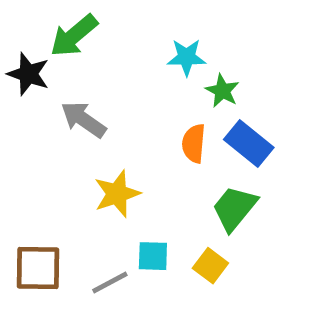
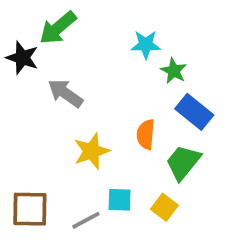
orange semicircle: (194, 143) -> (146, 134), moved

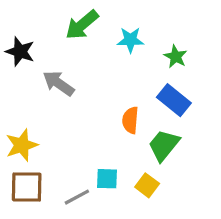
green arrow: (58, 28) -> (82, 25), moved
green star: (174, 71) -> (176, 57), moved
yellow star: (92, 151) -> (22, 145), moved

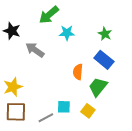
cyan star: (130, 40) -> (67, 33), moved

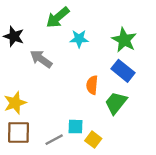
green star: (105, 34) -> (124, 40), size x1.5
yellow square: (88, 111) -> (93, 140), moved

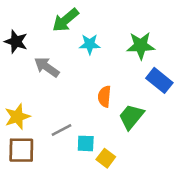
green star: (124, 40) -> (141, 46), turned -30
blue rectangle: (123, 71) -> (159, 80), moved
gray line: (54, 140) -> (62, 130), moved

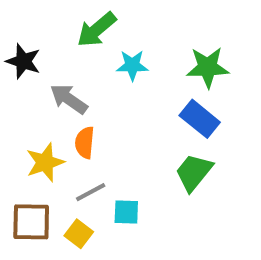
blue rectangle: (159, 80) -> (200, 119), moved
orange semicircle: (104, 97) -> (85, 143), moved
yellow star: (17, 117) -> (45, 162), moved
yellow square: (106, 158) -> (79, 234), moved

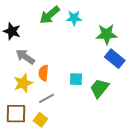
cyan star: (132, 65) -> (74, 18), moved
gray arrow: (69, 99) -> (25, 57), moved
blue rectangle: (200, 119) -> (115, 59), moved
cyan square: (126, 212) -> (76, 79), moved

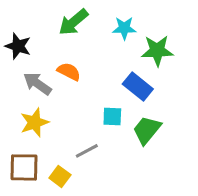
cyan star: (74, 18) -> (124, 28), moved
blue rectangle: (115, 59) -> (138, 87), moved
orange semicircle: (43, 73) -> (69, 72), moved, turned 112
gray line: (47, 98) -> (87, 151), moved

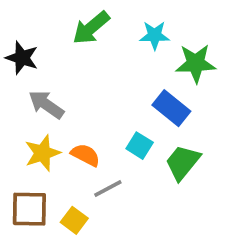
orange semicircle: (69, 72) -> (85, 155), moved
cyan square: (112, 116) -> (140, 146), turned 30

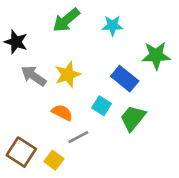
green star: (196, 63) -> (156, 55), moved
yellow star: (42, 153) -> (68, 75), moved
brown square: (29, 209) -> (21, 152), turned 32

